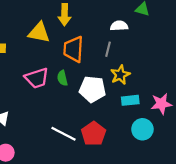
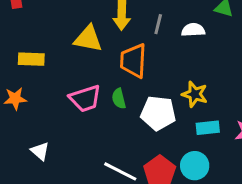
gray line: (108, 49) -> (158, 24), moved
yellow star: (120, 75) -> (195, 94), turned -30
cyan circle: (142, 129) -> (195, 166), moved

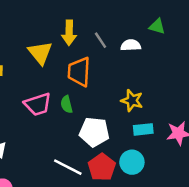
gray line: (158, 24) -> (101, 40), turned -48
yellow triangle: (88, 39) -> (40, 53), turned 40
white pentagon: (158, 113) -> (94, 132), moved

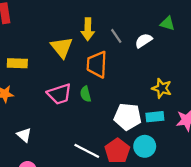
white semicircle: (131, 45) -> (144, 41), turned -30
yellow star: (132, 101) -> (162, 88), moved
white pentagon: (94, 132) -> (128, 117), moved

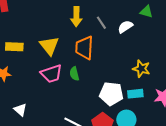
yellow triangle: (62, 47) -> (49, 46), moved

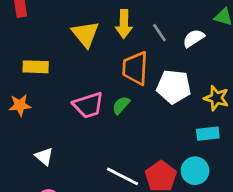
yellow triangle: (49, 46) -> (85, 34), moved
green semicircle: (74, 74) -> (121, 105), turned 56
white pentagon: (111, 94) -> (174, 87), moved

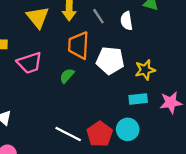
white semicircle: (194, 38) -> (126, 21), turned -66
yellow star: (216, 98) -> (145, 70), turned -30
pink trapezoid: (88, 105) -> (30, 63), moved

